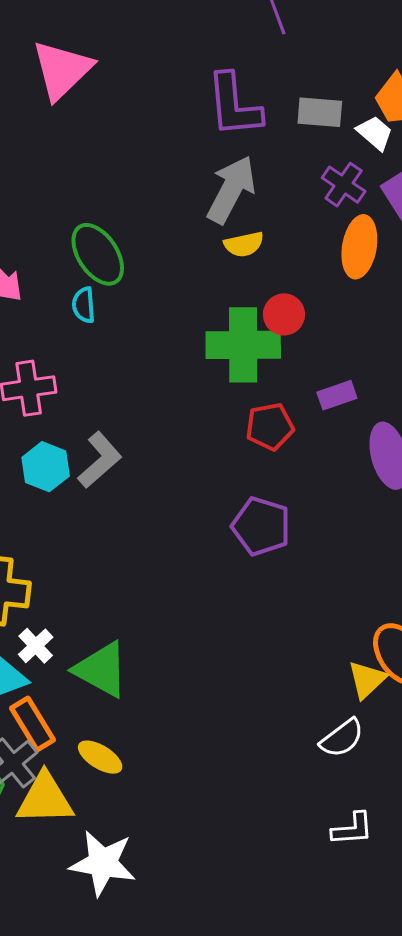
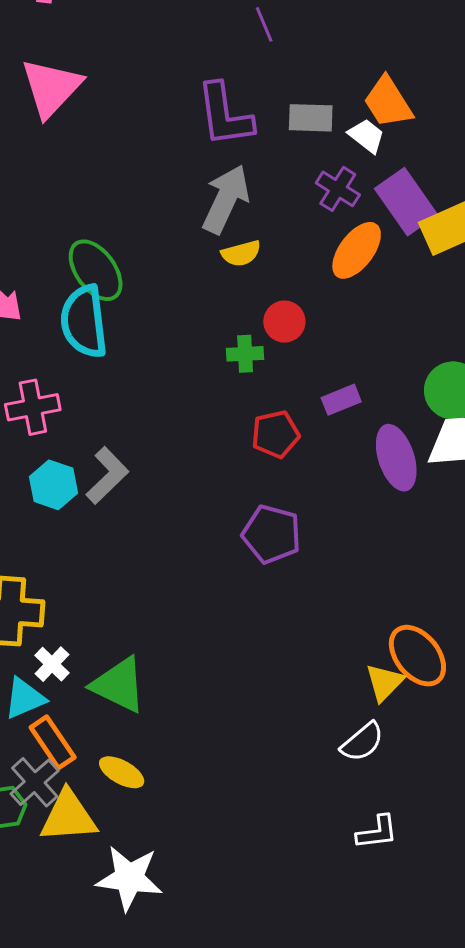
orange ellipse: (359, 247) -> (357, 250), turned 30
cyan semicircle: (84, 305) -> (84, 322), size x2.0
green cross: (243, 345) -> (245, 354), size x0.5

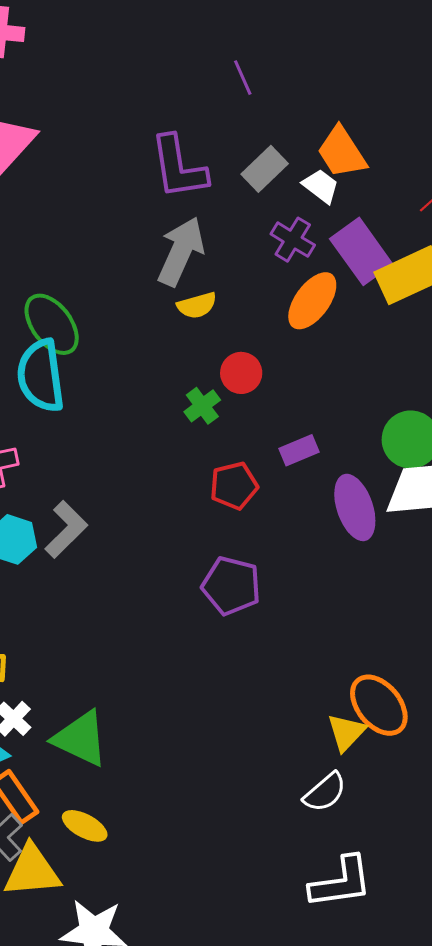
purple line: (264, 24) -> (243, 78), moved
gray rectangle: (311, 118) -> (265, 169), turned -45
green cross: (245, 354) -> (202, 406), turned -33
white L-shape: (377, 832) -> (341, 882), size x1.5

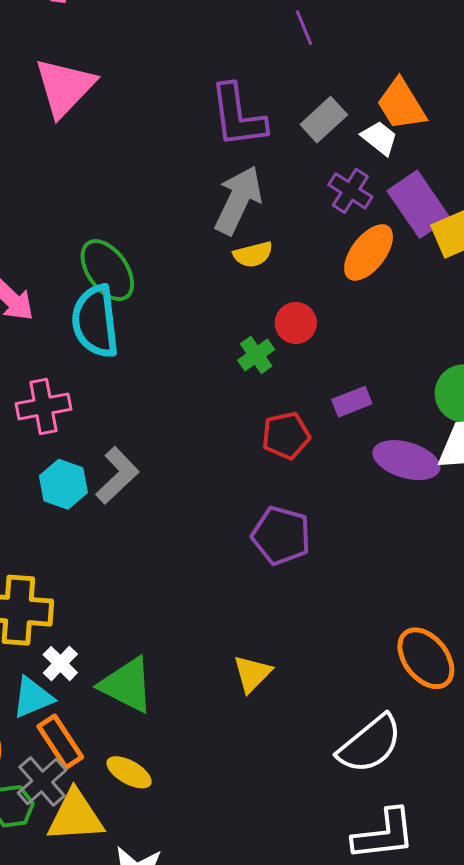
purple ellipse: (355, 507) -> (406, 460), turned -56
yellow triangle: (346, 732) -> (252, 674), moved
white semicircle: (325, 792) -> (370, 744), size x1.5

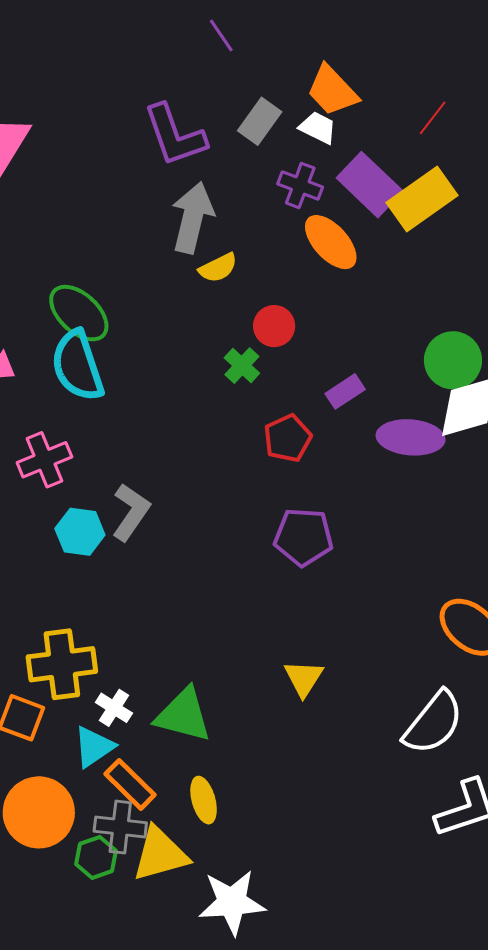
orange ellipse: (369, 252) -> (331, 242), turned -68
yellow ellipse: (129, 772) -> (204, 800), turned 57
gray cross: (42, 781) -> (120, 827), turned -30

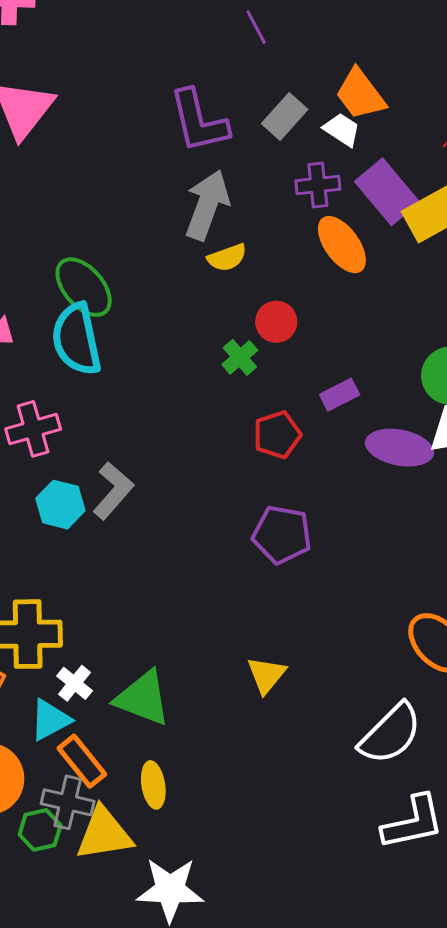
purple cross: (300, 186) -> (318, 185), turned -33

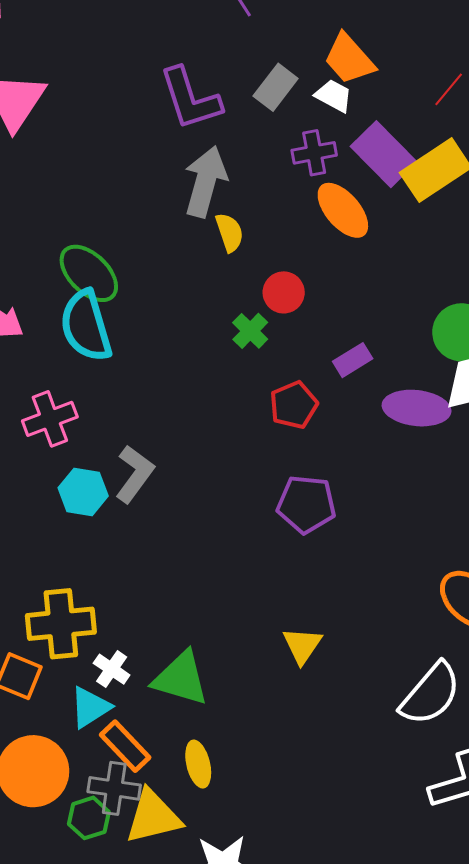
yellow semicircle: (227, 258) -> (230, 232), turned -84

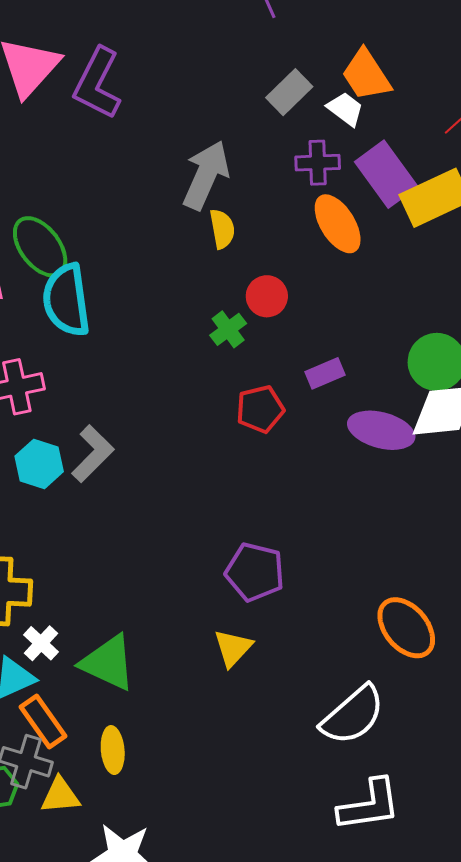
purple L-shape: (190, 99) -> (97, 83), moved, turned 36
green ellipse: (89, 273) -> (40, 247), moved
purple pentagon: (306, 504) -> (255, 572), moved
yellow triangle: (153, 817) -> (60, 795), size x0.7

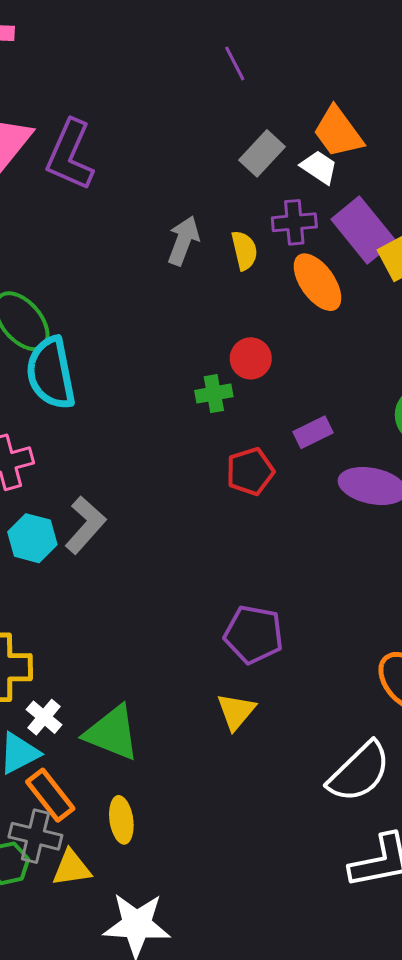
gray arrow: (206, 175) -> (183, 241), size x0.7
yellow semicircle: (222, 229) -> (244, 250), moved
green cross: (228, 329) -> (214, 394), turned 30

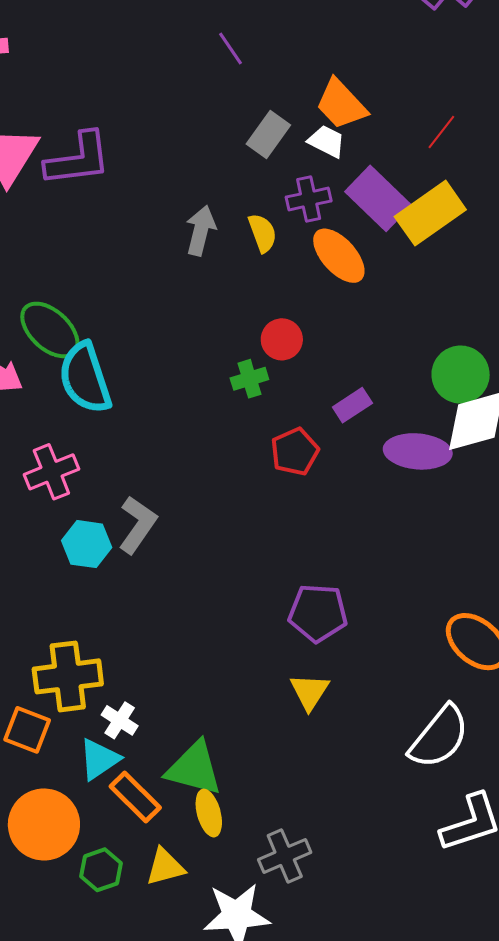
purple L-shape: (70, 155) -> (78, 159), turned -114
green triangle: (112, 733) -> (194, 768), moved
gray cross: (35, 836) -> (285, 856), moved, turned -30

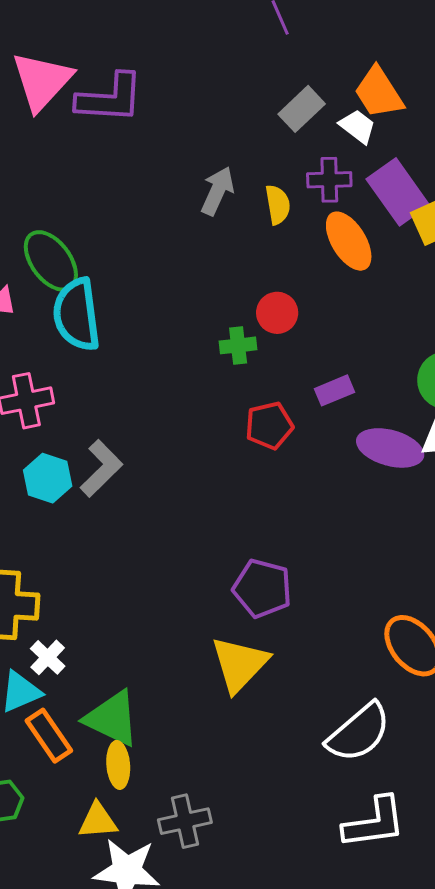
yellow triangle: (310, 692) -> (240, 664), size x1.5
yellow triangle: (165, 867) -> (98, 821), moved

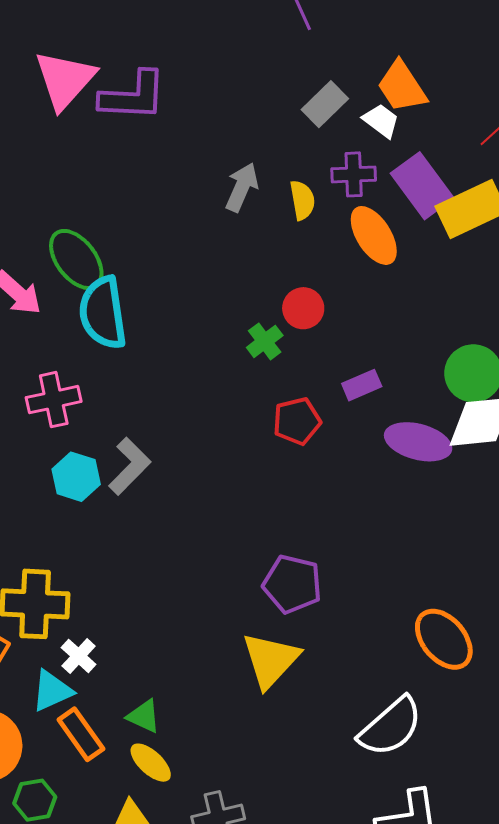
green cross: (238, 345) -> (265, 341), turned -30
green triangle: (112, 718) -> (144, 716), size x0.6
yellow ellipse: (118, 765) -> (151, 763), turned -42

